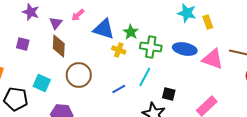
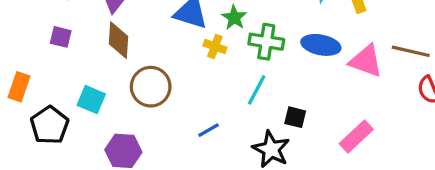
blue line: (119, 89) -> (208, 130), moved
black pentagon: (16, 99) -> (49, 125), turned 30

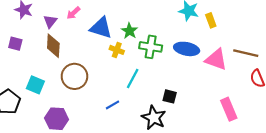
cyan line: (257, 90) -> (133, 78), moved
pink rectangle: (356, 136) -> (229, 109), moved, turned -70

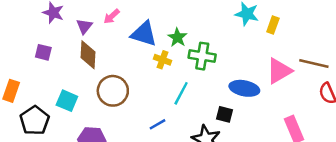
yellow rectangle: (211, 20) -> (273, 25), turned 40
blue ellipse: (187, 49) -> (244, 88), moved
pink triangle: (216, 59) -> (279, 71), turned -50

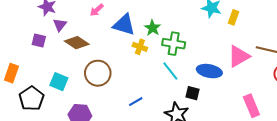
purple triangle: (84, 26) -> (60, 25), moved
brown diamond: (88, 55) -> (77, 43), turned -60
cyan line: (181, 93) -> (170, 71), moved, turned -66

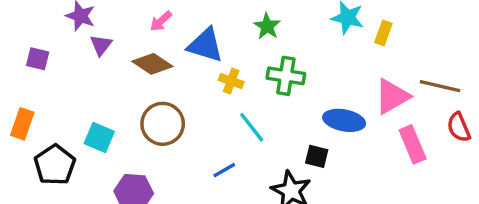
green star: (152, 28) -> (267, 26), moved
purple square: (39, 41) -> (38, 59), moved
brown diamond: (77, 43) -> (152, 64), moved
cyan line: (170, 71) -> (252, 127), moved
pink rectangle: (251, 106) -> (413, 144), moved

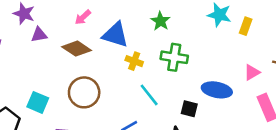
purple triangle: (101, 45) -> (39, 35), turned 42
pink triangle: (392, 96) -> (252, 72), size x0.6
black square: (317, 156) -> (189, 109), moved

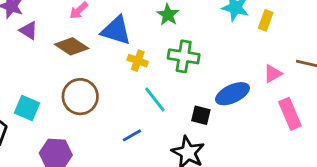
purple triangle: (39, 35) -> (29, 30), turned 42
blue ellipse: (217, 90) -> (232, 94), turned -36

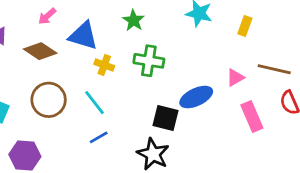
yellow rectangle: (266, 20) -> (245, 26), moved
cyan line: (155, 99) -> (95, 103), moved
black square: (201, 115) -> (166, 118), size x1.4

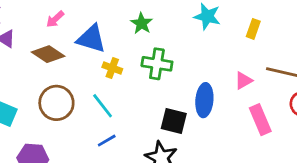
blue ellipse: (196, 97) -> (204, 100), turned -60

